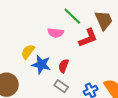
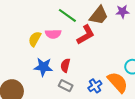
brown trapezoid: (104, 20) -> (99, 15), turned 70
yellow semicircle: (28, 52) -> (35, 39), moved

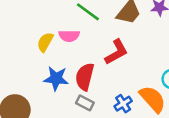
red L-shape: (86, 35) -> (116, 52), moved
red semicircle: (65, 65) -> (85, 77), size x1.5

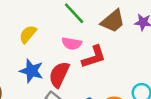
pink semicircle: (69, 36) -> (72, 43), moved

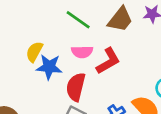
blue star: (31, 71) -> (49, 67), moved

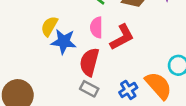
pink semicircle: (82, 52) -> (96, 27), turned 90

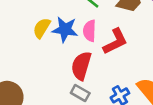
blue star: (64, 42) -> (65, 29), moved

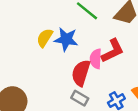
pink semicircle: (90, 31) -> (96, 59), moved

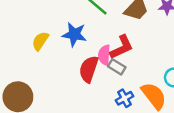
yellow semicircle: (45, 38) -> (40, 41), moved
gray rectangle: (80, 98) -> (117, 67), moved

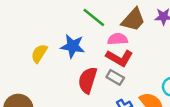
red L-shape: (122, 47) -> (120, 58), turned 56
pink semicircle: (104, 55) -> (118, 39), moved, turned 84

